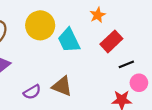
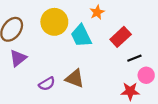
orange star: (98, 15) -> (97, 12), moved

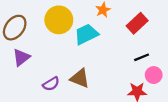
cyan trapezoid: (81, 36) -> (86, 34), turned 90
red rectangle: (121, 37) -> (137, 23), moved

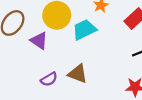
purple triangle: (21, 57) -> (39, 41), moved, turned -48

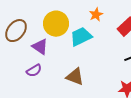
purple semicircle: (49, 79) -> (34, 71), moved

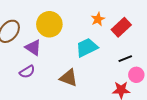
orange star: (96, 15) -> (98, 19), moved
cyan trapezoid: (81, 37) -> (87, 48), moved

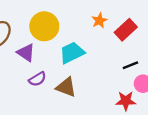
cyan trapezoid: (87, 48) -> (72, 53), moved
purple semicircle: (27, 72) -> (37, 79), moved

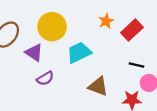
black line: (130, 65) -> (136, 65), turned 35
brown triangle: (66, 87) -> (98, 86), moved

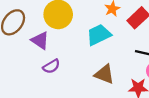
cyan trapezoid: (79, 53) -> (99, 35), moved

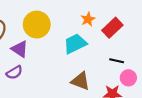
purple semicircle: (51, 66) -> (14, 72), moved

